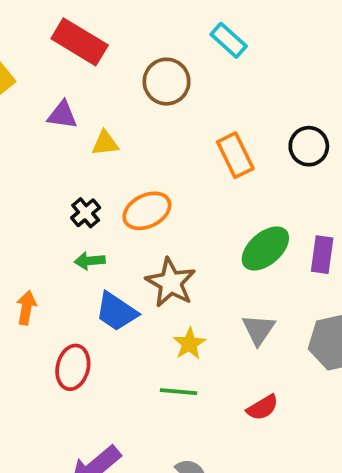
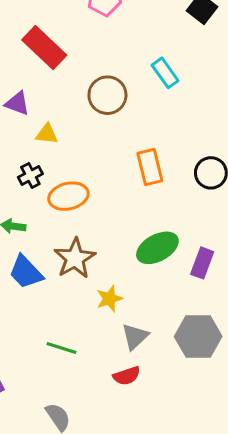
black cross: (86, 213) -> (30, 176), moved
gray triangle: (259, 330) -> (135, 337), moved
yellow star: (189, 344) -> (109, 299), moved

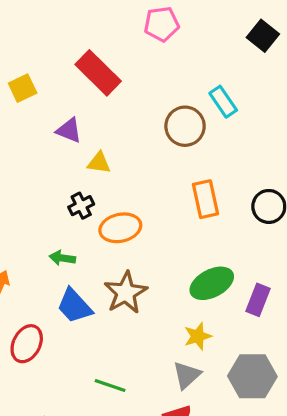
brown circle: (107, 95) -> (185, 126), moved
yellow star: (109, 299) -> (198, 336), moved

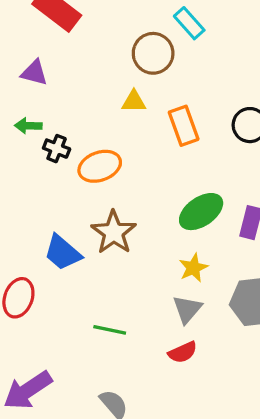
yellow triangle: (99, 163) -> (134, 101), moved
black cross: (81, 206) -> (57, 149), turned -35
green arrow: (62, 258) -> (28, 126), moved

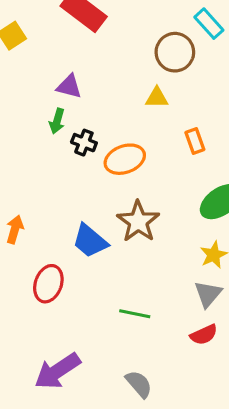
purple triangle: (34, 73) -> (69, 86), moved
green arrow: (28, 126) -> (57, 121), turned -75
orange rectangle: (184, 126) -> (195, 141), moved, size x0.7

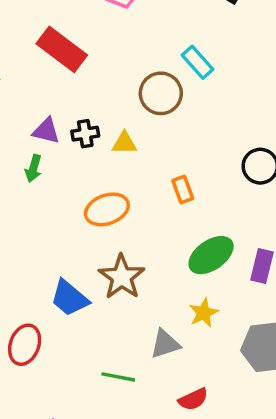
yellow triangle: (157, 98) -> (124, 143), moved
black cross: (84, 143) -> (85, 134), moved, turned -30
gray triangle: (208, 294) -> (165, 344), moved, turned 32

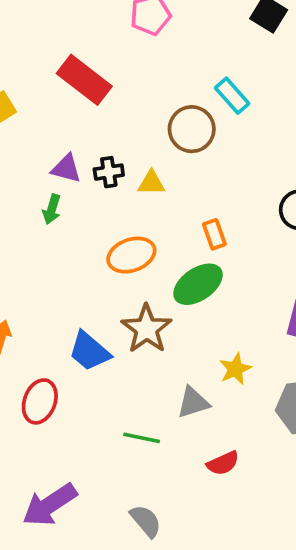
green ellipse: (211, 255) -> (198, 284), moved

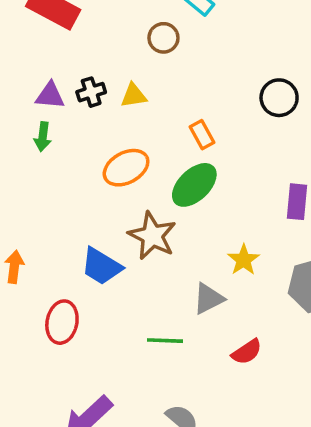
brown circle: (192, 129) -> (163, 38), size x0.7

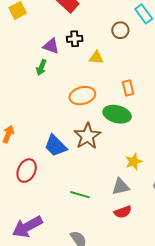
black cross: (91, 92) -> (75, 39), moved
green ellipse: (194, 185) -> (117, 114), turned 44
gray triangle: (209, 299) -> (121, 187), moved

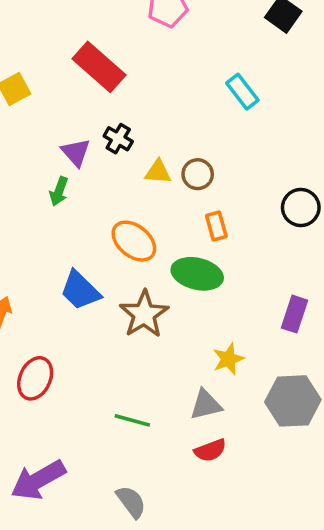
brown circle: (120, 30) -> (198, 174), moved
black cross: (75, 39) -> (118, 139), turned 35
purple triangle: (51, 46) -> (76, 152), turned 30
orange ellipse: (82, 96) -> (134, 241), turned 55
blue trapezoid: (56, 146) -> (80, 290), moved

